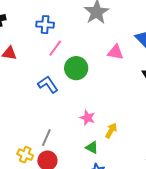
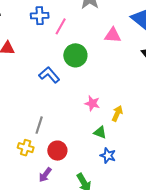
pink line: (55, 48) -> (61, 26), moved
gray line: (46, 138) -> (39, 125), moved
yellow cross: (25, 155) -> (26, 148), moved

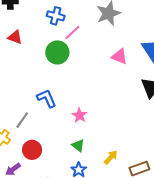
green circle: (75, 55) -> (57, 52), moved
blue L-shape: (49, 75) -> (47, 98), moved
yellow arrow: (117, 113) -> (111, 157), moved

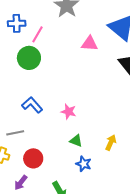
gray line: (22, 120) -> (15, 133), turned 60

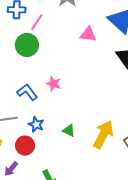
pink star: (69, 112) -> (54, 84), moved
yellow arrow: (111, 143) -> (103, 134), size x1.8
blue star: (84, 164) -> (36, 124), moved

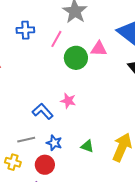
pink line: (37, 22) -> (56, 39), moved
green circle: (27, 45) -> (76, 58), moved

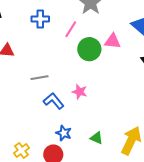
gray line: (26, 140) -> (40, 78), moved
yellow cross: (13, 162) -> (22, 150), turned 35

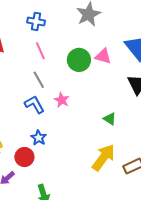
pink line: (71, 29) -> (40, 51), moved, turned -66
gray line: (40, 78) -> (39, 80), moved, turned 60
green triangle: (97, 138) -> (110, 119), moved

